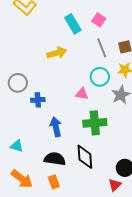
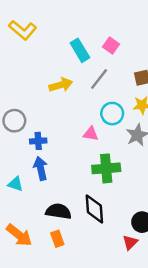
gray line: (102, 48) -> (99, 79), moved, turned 60
blue arrow: (56, 127) -> (41, 168), moved
cyan triangle: (17, 146) -> (16, 184), moved

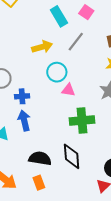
cyan circle: (112, 114) -> (57, 72), moved

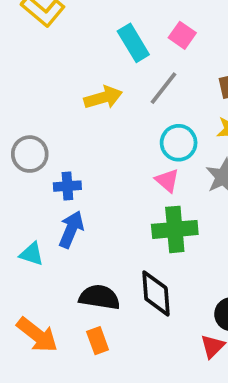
cyan circle: (57, 72) -> (179, 143), moved
pink triangle: (68, 90) -> (167, 180), moved, turned 32
blue arrow: (24, 121) -> (71, 229), turned 36

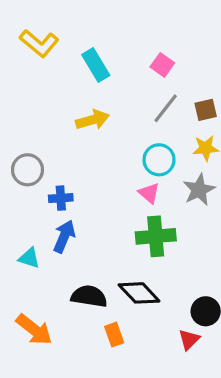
cyan rectangle: (133, 43) -> (96, 65), moved
gray line: (163, 88) -> (166, 108), moved
black diamond: (156, 293) -> (139, 293), turned -39
orange rectangle: (98, 341) -> (114, 335), moved

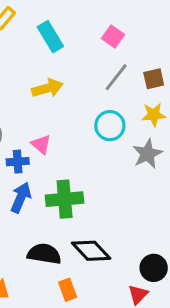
pink triangle: (149, 193) -> (41, 144), moved
green cross: (156, 236) -> (65, 199), moved

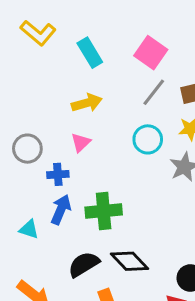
pink square: (113, 37) -> (151, 53), size x1.5
pink triangle: (41, 144) -> (81, 142), moved, turned 35
black semicircle: (44, 254) -> (84, 264), turned -40

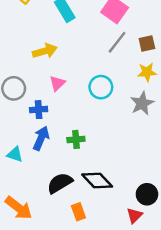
yellow arrow: (87, 103) -> (45, 51), moved
cyan circle: (148, 139) -> (101, 87), moved
green cross: (104, 211) -> (76, 139), size x0.6

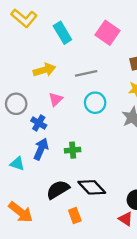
gray line: (117, 42) -> (86, 73), moved, turned 40
blue cross: (39, 110) -> (39, 123), turned 35
red triangle: (135, 215) -> (126, 219), turned -42

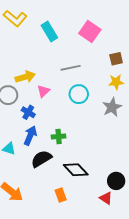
yellow arrow: (44, 70) -> (25, 77), moved
black semicircle: (58, 190) -> (41, 159), moved

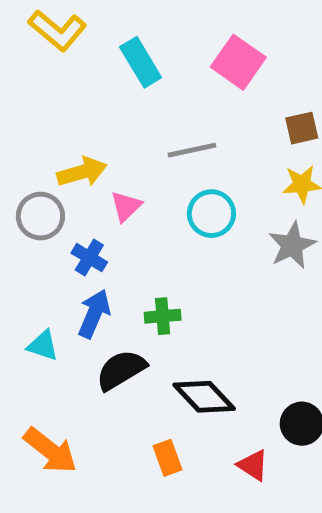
red triangle: (106, 198) -> (253, 465), moved

